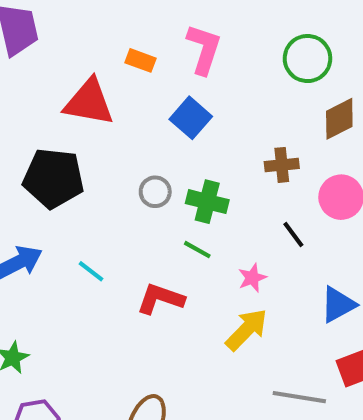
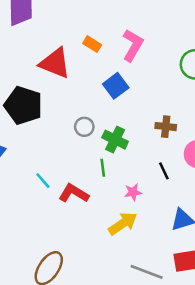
green line: (197, 250) -> (103, 168), turned 42
cyan line: (91, 271) -> (43, 181), moved

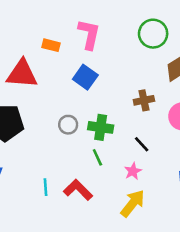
black line: (164, 171) -> (142, 144), moved
cyan line: (43, 181) -> (46, 187), turned 54
red L-shape: (74, 193) -> (78, 190), turned 32

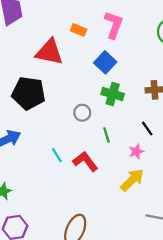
gray circle: (68, 125) -> (82, 113), moved
green cross: (101, 127) -> (113, 94), moved
cyan line: (46, 187) -> (57, 155), turned -35

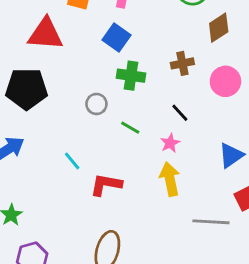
green line: (106, 135) -> (130, 128), turned -35
red L-shape: (85, 161) -> (106, 185), moved, turned -35
yellow arrow: (132, 180) -> (170, 179), turned -50

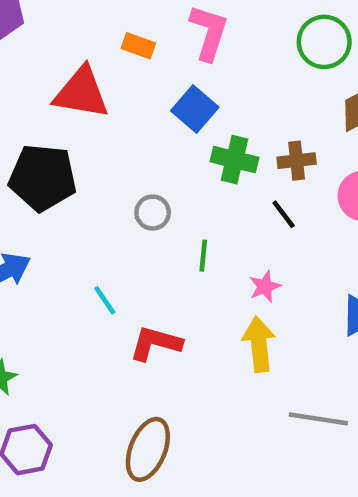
green cross: (131, 76) -> (235, 160), moved
black line: (180, 113) -> (284, 214), moved
green line: (130, 128) -> (203, 256), turned 60

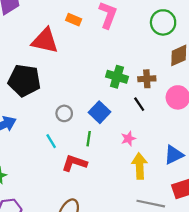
blue square: (195, 109) -> (100, 112), moved
gray circle: (153, 213) -> (64, 113), moved
green line: (203, 256) -> (89, 139), moved
yellow arrow: (259, 344) -> (140, 166), moved

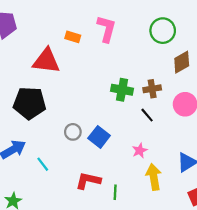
blue square: (100, 112) -> (99, 137), moved
green line: (89, 139) -> (115, 192), moved
cyan line: (51, 141) -> (43, 164), moved

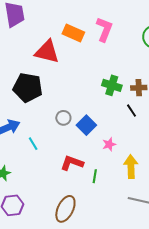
orange rectangle: (73, 37) -> (73, 33), size x1.5
pink star: (140, 150) -> (109, 144), moved

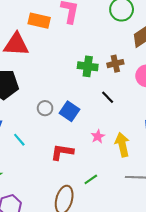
black line: (132, 111) -> (108, 97), moved
pink star: (109, 144) -> (98, 136), moved
green line: (95, 176) -> (91, 179), moved, turned 56

